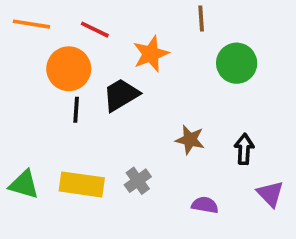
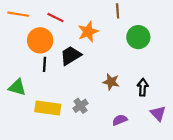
green triangle: (24, 184) -> (17, 87), moved
purple semicircle: (205, 205) -> (120, 120), turned -32

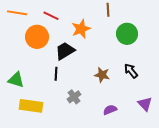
black line: (45, 64) -> (56, 74), moved
black arrow: (143, 87) -> (131, 71), moved, turned -42
yellow rectangle: (48, 108) -> (31, 106), moved

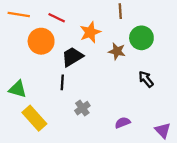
brown star: (102, 75) -> (117, 51), moved
purple triangle: (145, 104) -> (163, 130), moved
yellow rectangle: (31, 106) -> (34, 118), turned 40

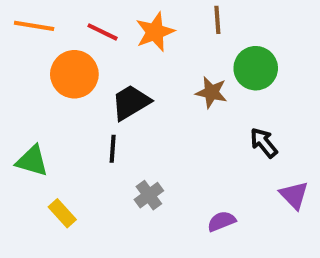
orange star: (90, 32) -> (155, 32), moved
yellow rectangle: (34, 118) -> (62, 213), size x0.6
purple triangle: (163, 130) -> (294, 195), moved

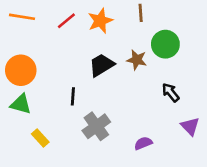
red line: (103, 32) -> (66, 21), turned -66
orange circle: (74, 74) -> (21, 70), moved
black trapezoid: (131, 102) -> (102, 65), moved
gray cross: (149, 195) -> (96, 126), size x1.5

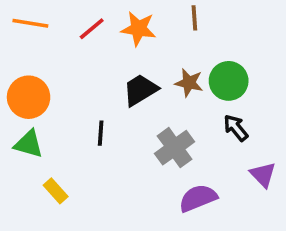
orange star: (100, 21) -> (138, 29), turned 30
green circle: (165, 44) -> (229, 81), moved
gray cross: (96, 126) -> (175, 148), moved
purple semicircle: (143, 143) -> (198, 198), size x1.5

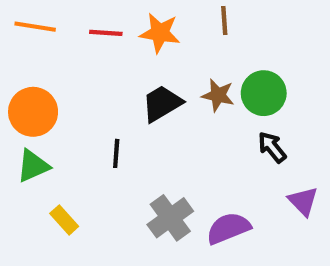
red line: (92, 29) -> (106, 33), turned 44
green triangle: (29, 144) -> (33, 166), turned -40
gray cross: (175, 148) -> (170, 218), moved

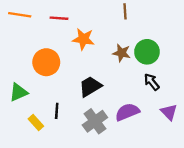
orange star: (160, 33) -> (83, 39), moved
black trapezoid: (162, 104) -> (90, 87), moved
orange circle: (33, 112) -> (46, 62), moved
black line: (116, 153) -> (57, 111), moved
purple semicircle: (228, 228) -> (127, 112), moved

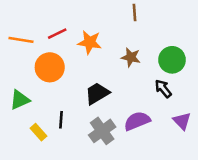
orange line: (20, 15) -> (21, 40), moved
red line: (59, 18) -> (57, 34), moved, turned -30
green circle: (147, 52) -> (172, 60), moved

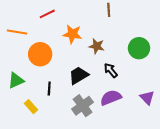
red line: (57, 34) -> (47, 14), moved
brown star: (131, 57) -> (97, 46), moved
black arrow: (163, 89) -> (111, 70), moved
black line: (61, 120) -> (49, 89), moved

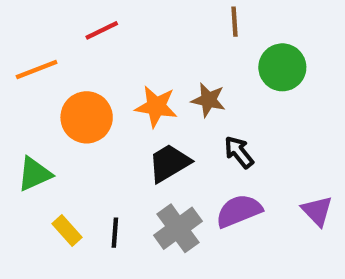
orange line: (17, 32) -> (37, 70), turned -30
orange star: (72, 34) -> (156, 106), moved
green circle: (139, 48) -> (282, 67), moved
black line: (49, 89) -> (115, 233), moved

